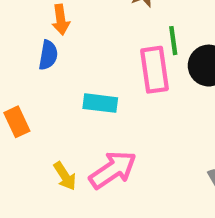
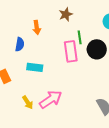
orange arrow: (61, 20) -> (37, 27), moved
cyan rectangle: (100, 103) -> (35, 67), moved

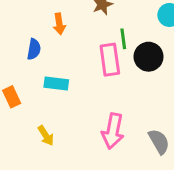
pink arrow: (51, 99) -> (113, 131), moved, turned 135

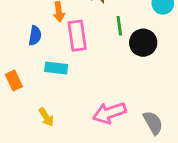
pink rectangle: (110, 60) -> (77, 36), moved
pink arrow: (113, 131) -> (109, 113), turned 60

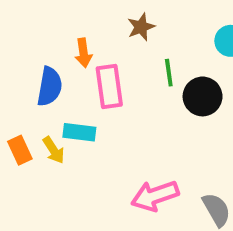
blue semicircle: (35, 36) -> (50, 87), size x1.4
yellow arrow: (46, 117) -> (54, 150), moved

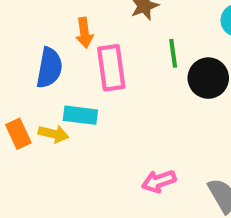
yellow arrow: (54, 150) -> (53, 134), turned -44
pink arrow: (155, 196) -> (159, 181), size x0.7

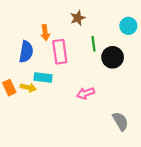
pink arrow: (159, 181) -> (86, 93), moved

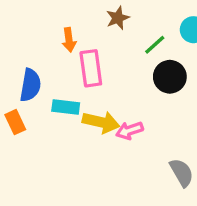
green line: (93, 44) -> (155, 45), moved, turned 56
blue semicircle: (26, 52) -> (30, 85), moved
yellow arrow: (28, 88) -> (101, 122), moved, size x1.5

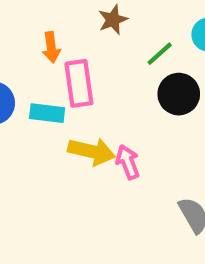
cyan rectangle: (66, 107) -> (47, 113), moved
pink arrow: (130, 131) -> (128, 162), turned 88

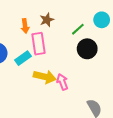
brown star: (113, 20) -> (47, 20), moved
cyan rectangle: (47, 113) -> (23, 58), turned -42

